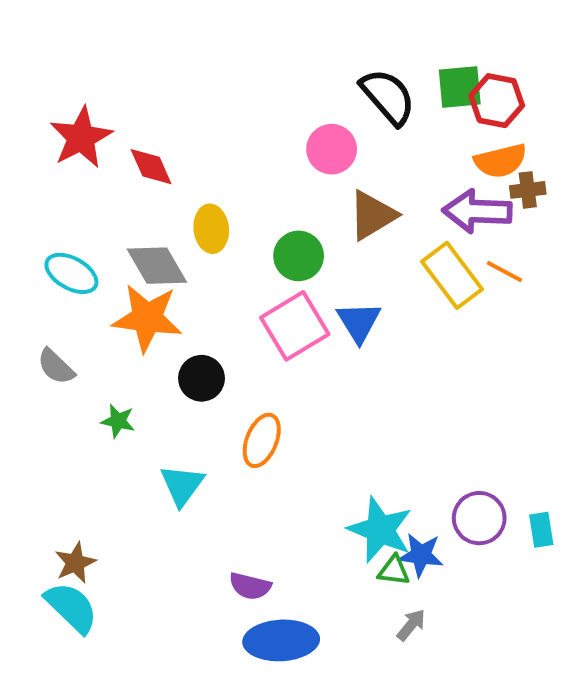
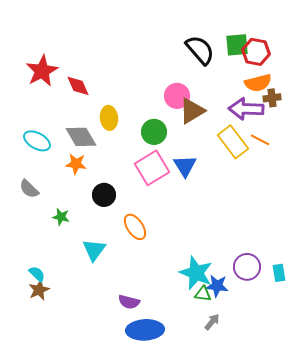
pink circle: (332, 149) -> (177, 96), moved
orange star: (147, 318) -> (76, 164), size x0.6
orange ellipse: (262, 440) -> (135, 227), turned -56
cyan semicircle: (71, 607) -> (37, 274), moved, size x0.6

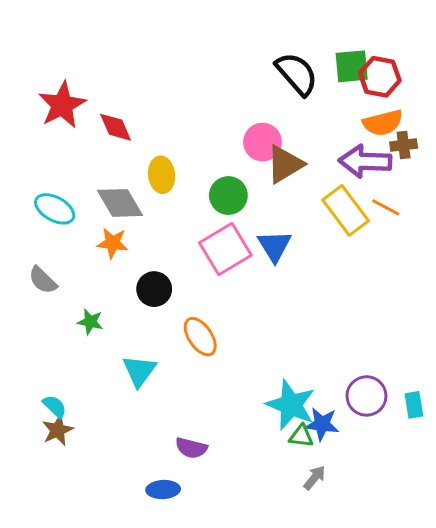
blue ellipse: (145, 330) -> (163, 490), moved, size x0.6

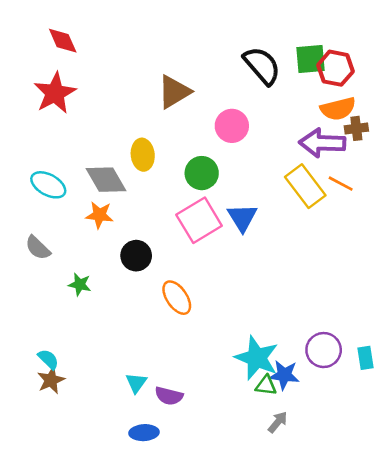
red diamond: (116, 127) -> (63, 41), moved
brown triangle: (285, 164) -> (174, 92), moved
cyan triangle: (139, 371) -> (136, 383), moved, size x0.7

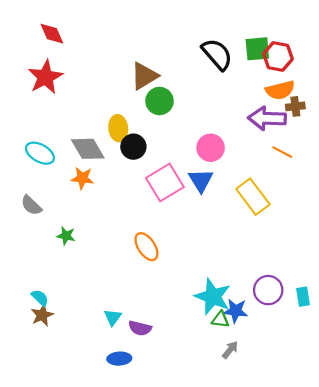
pink circle: (232, 126) -> (211, 148), moved
green circle: (202, 173) -> (160, 101), moved
yellow rectangle: (305, 186) -> (253, 197), moved
black circle: (136, 256) -> (133, 147), moved

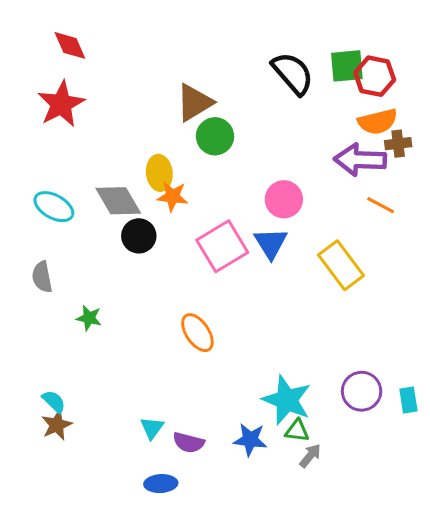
black circle: (133, 147) -> (139, 236), moved
orange star: (82, 178) -> (173, 196), moved
gray semicircle: (31, 205) -> (42, 277), turned 35
blue star: (236, 311) -> (250, 440), moved
gray arrow: (230, 350) -> (310, 456), moved

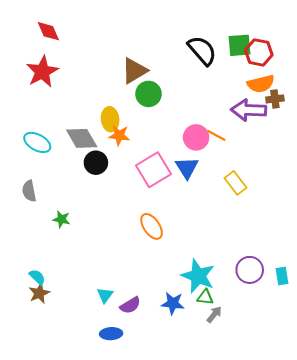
orange line: (381, 205) -> (216, 135), moved
yellow rectangle: (341, 265) -> (235, 183), size x0.7
orange ellipse: (197, 333) -> (152, 226), moved
purple semicircle: (189, 443) -> (130, 305), turned -45

